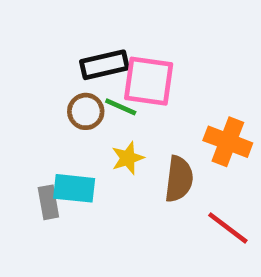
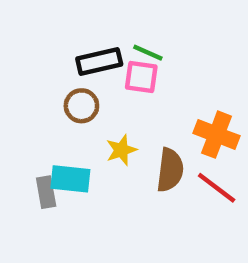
pink square: (149, 81) -> (141, 77), size x0.7
green line: (121, 107) -> (148, 53), moved
red line: (228, 228) -> (217, 188), moved

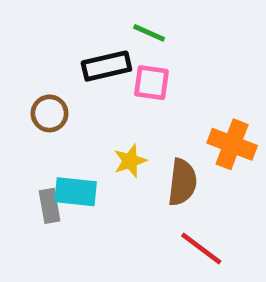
green line: (148, 53) -> (149, 33), moved
brown circle: (81, 106) -> (50, 113), moved
red line: (217, 188) -> (201, 249), moved

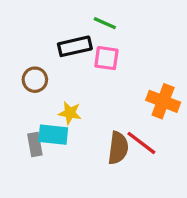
yellow star: (130, 161) -> (70, 113), moved, turned 30
brown semicircle: (182, 182) -> (118, 148), moved
red line: (201, 249) -> (141, 143), moved

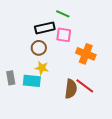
brown circle: (35, 80) -> (39, 48), moved
orange cross: (163, 101) -> (86, 54), moved
gray rectangle: (35, 145) -> (11, 78), moved

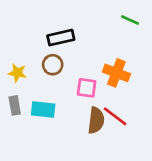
green line: (63, 14) -> (130, 20), moved
pink square: (64, 35) -> (87, 88), moved
yellow star: (42, 68) -> (17, 73), moved

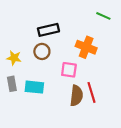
orange cross: (116, 73) -> (86, 47), moved
red line: (115, 116) -> (92, 92), turned 36

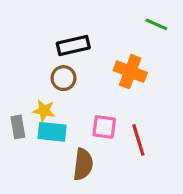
yellow star: (14, 58) -> (44, 111), moved
pink square: (69, 70) -> (104, 127), moved
brown semicircle: (76, 96) -> (83, 164), moved

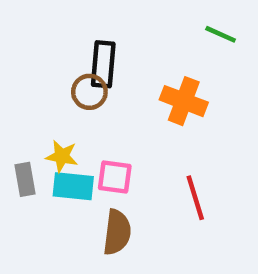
black rectangle: (73, 46) -> (103, 64), turned -72
brown circle: (63, 78) -> (89, 92), moved
pink square: (104, 127) -> (115, 177), moved

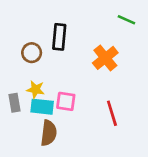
brown circle: (89, 92) -> (32, 53), moved
orange cross: (184, 101) -> (105, 58), turned 30
brown semicircle: (117, 232) -> (49, 133), moved

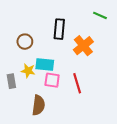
black rectangle: (59, 37) -> (59, 29), moved
cyan rectangle: (42, 107) -> (45, 64), moved
red line: (112, 113) -> (77, 83), moved

